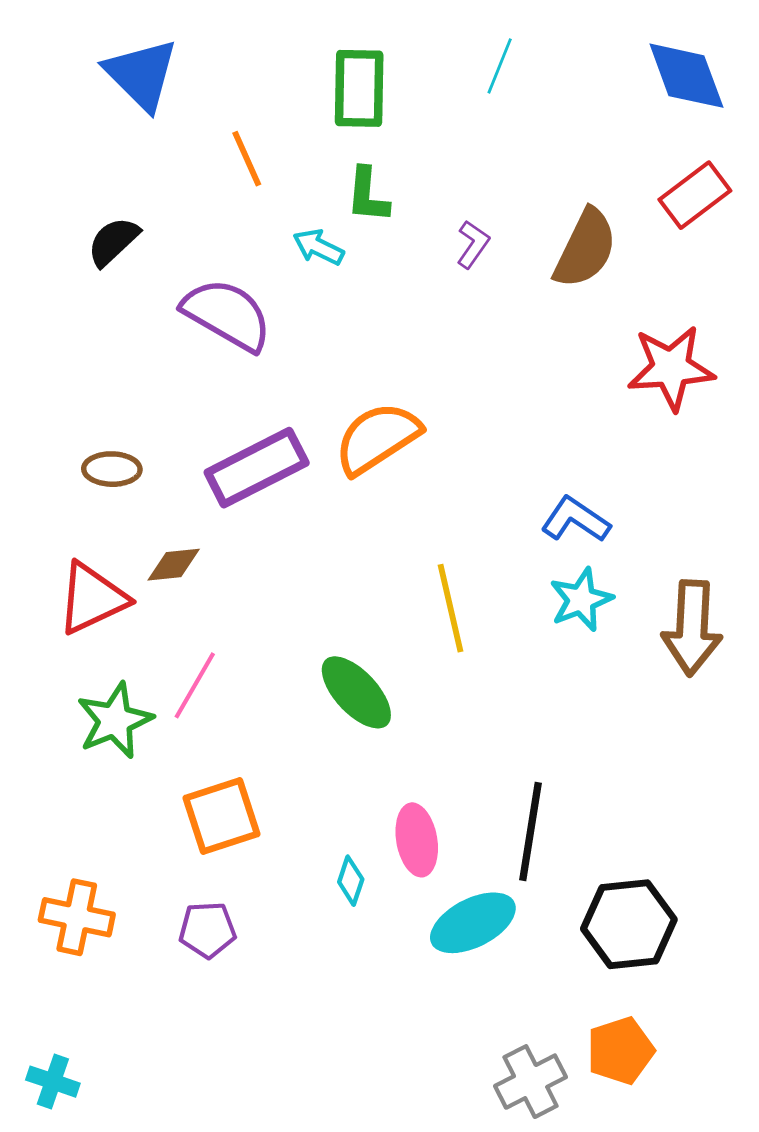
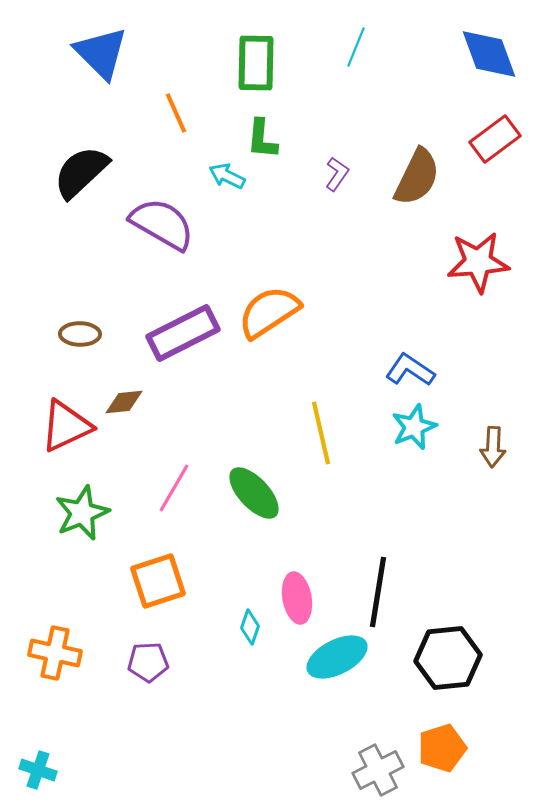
black semicircle: (113, 241) -> (81, 172), size x1.5
brown arrow: (692, 628) -> (493, 447), size x0.6
pink line: (195, 685) -> (174, 488), moved

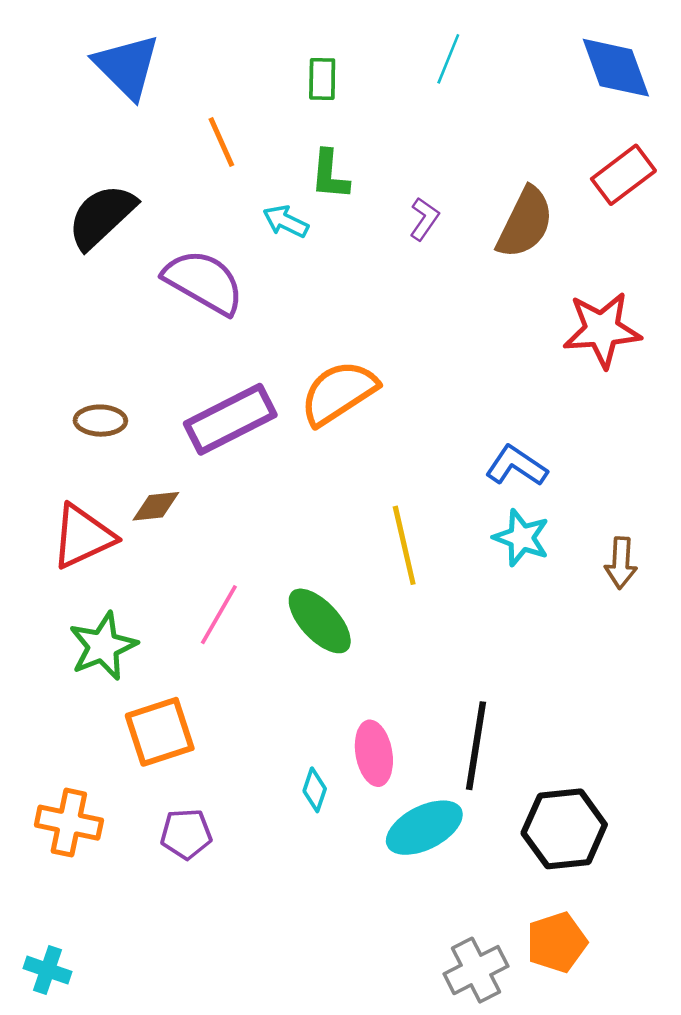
green rectangle: (256, 63) -> (322, 79), size x0.6
cyan star: (414, 427) -> (521, 538), turned -30
orange square: (158, 581) -> (160, 732), moved

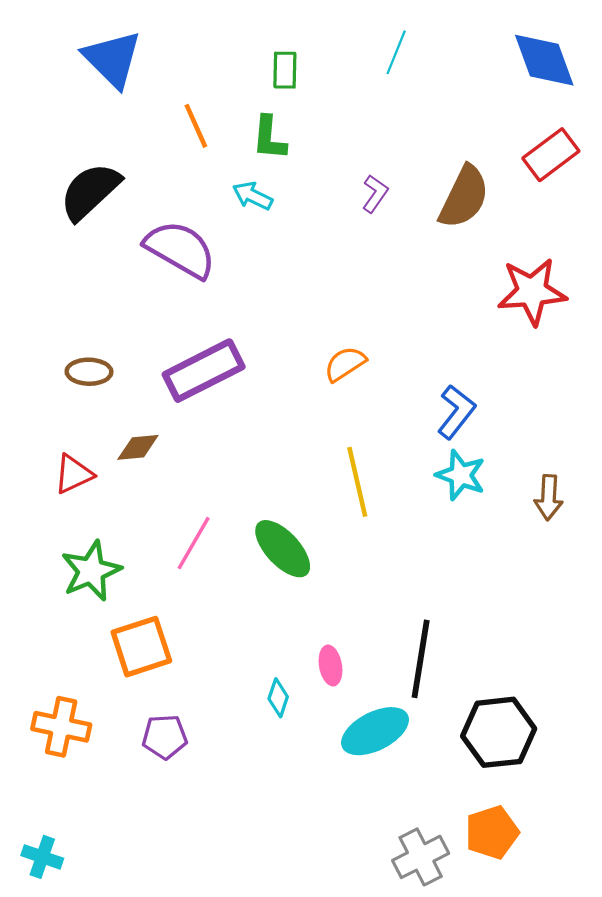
green L-shape: (330, 175) -> (269, 138), moved
orange semicircle: (339, 393) -> (345, 364), moved, size x0.6
blue L-shape: (516, 466) -> (456, 412), turned 94
red triangle: (83, 536) -> (73, 474), size x0.7
pink ellipse: (374, 753) -> (330, 666), size x0.7

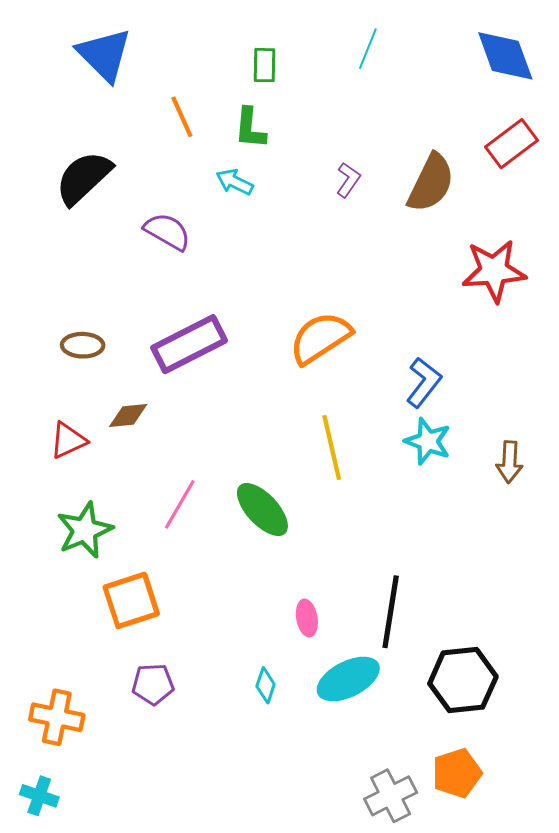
purple semicircle: (180, 249) -> (167, 232), size x0.7
orange semicircle: (345, 364) -> (320, 338), size x1.6
cyan diamond: (278, 698) -> (266, 685), moved
orange cross: (61, 727) -> (57, 717), moved

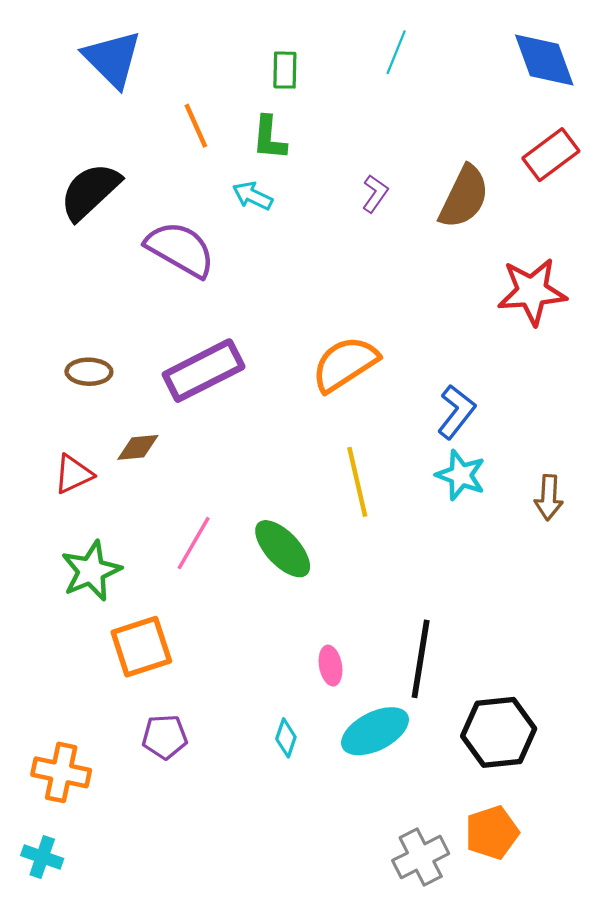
purple semicircle: (167, 232) -> (180, 249), size x1.4

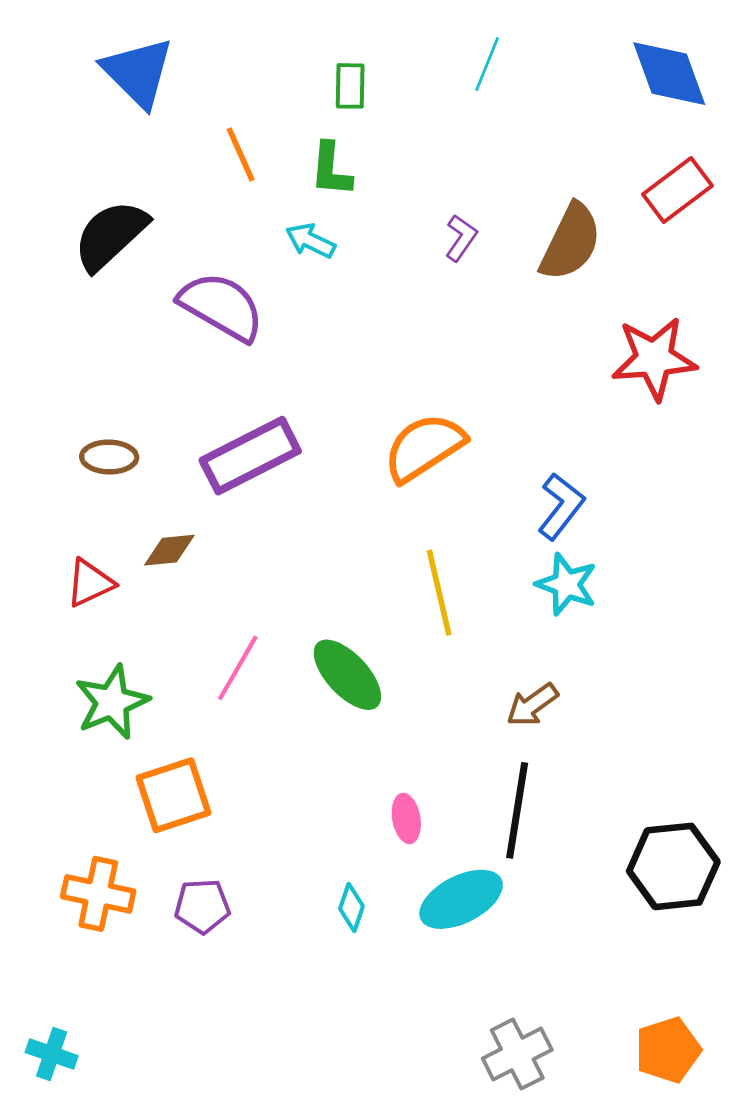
brown arrow: (549, 497) -> (532, 705), moved, turned 51
black hexagon: (499, 732) -> (673, 866), moved
orange cross: (61, 772) -> (98, 894), moved
orange pentagon: (492, 833) -> (668, 1050), moved

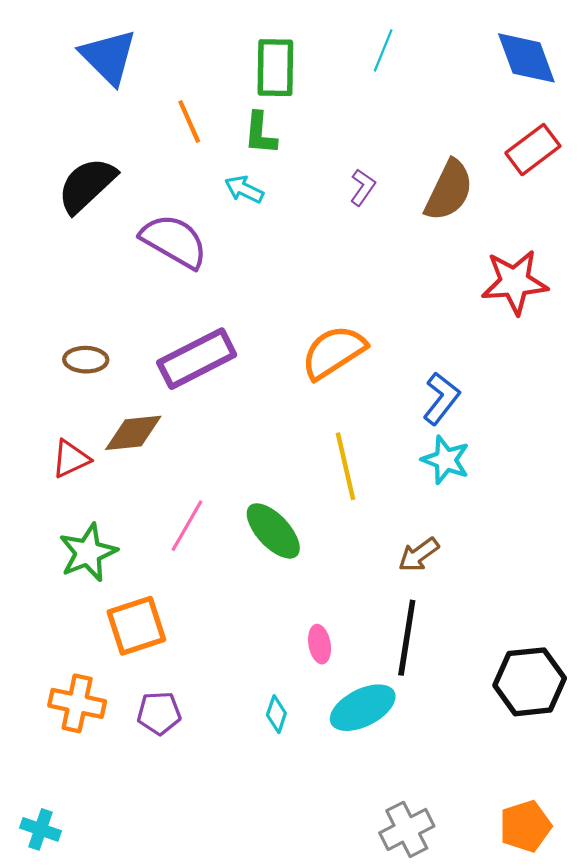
green rectangle: (350, 86) -> (275, 68), size x1.6
brown diamond: (169, 550) -> (133, 433), size x1.4

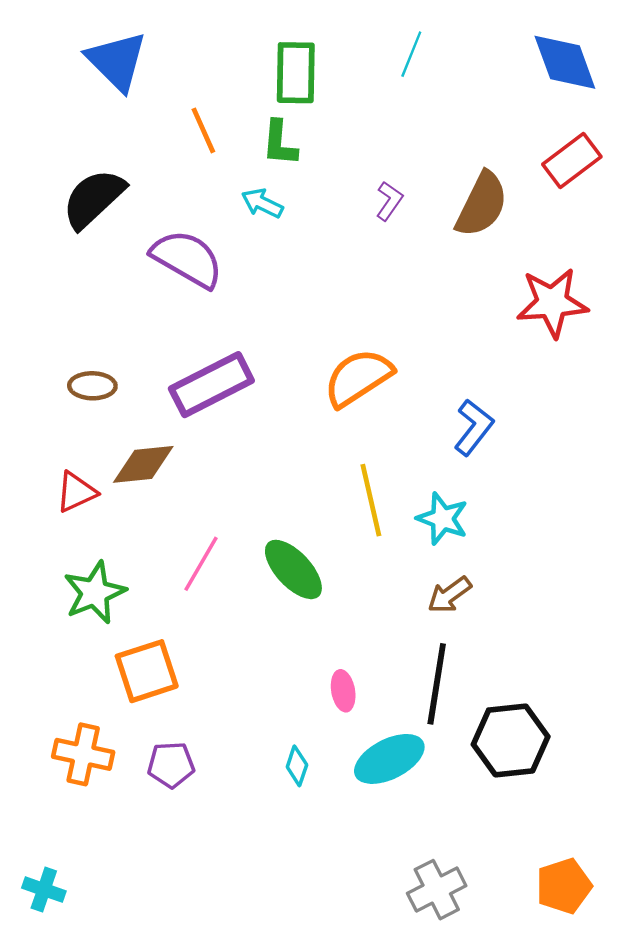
cyan star: (446, 460) -> (442, 519), moved
black hexagon: (530, 682) -> (511, 740), moved

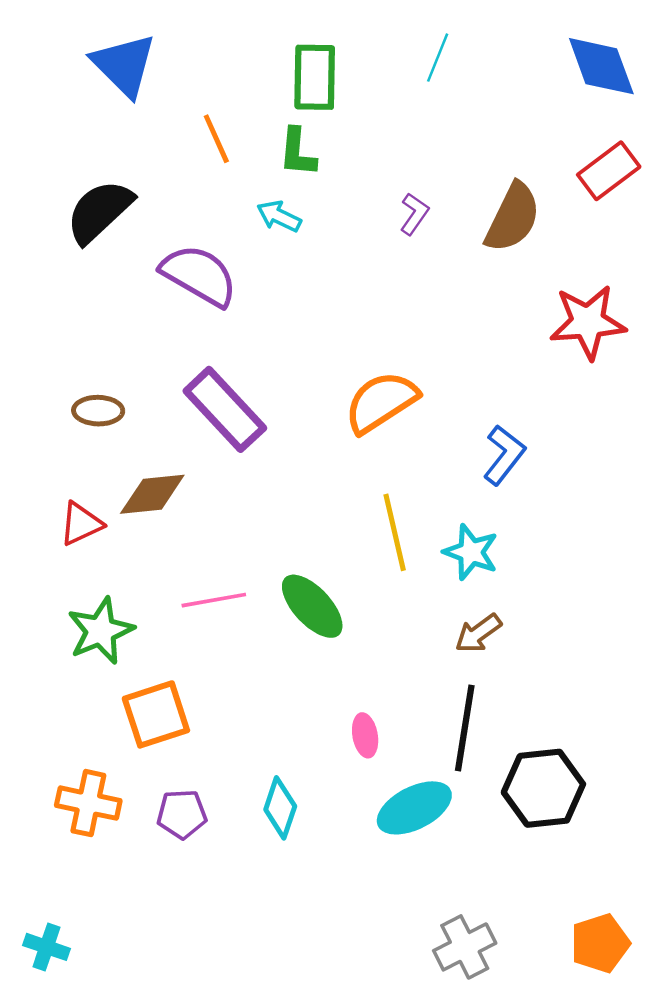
purple rectangle: (211, 385) -> (225, 409), turned 74
pink line: (201, 564) -> (214, 600), turned 50
cyan diamond: (297, 766) -> (280, 808), moved, size x1.4

